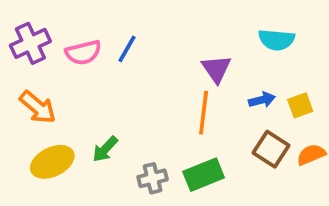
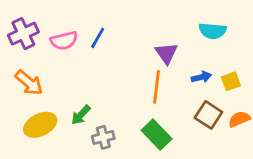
green rectangle: (204, 175) -> (157, 135), turned 68
gray cross: (153, 178) -> (103, 137), moved

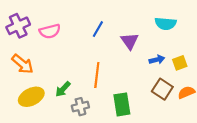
blue line: (98, 38) -> (98, 29), moved
orange line: (157, 87) -> (97, 75), moved
green rectangle: (157, 135) -> (122, 104), turned 35

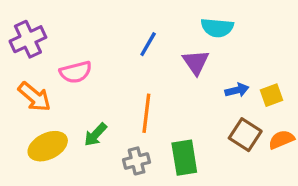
cyan semicircle: (166, 24) -> (217, 28), moved
pink semicircle: (50, 31) -> (76, 72), moved
gray cross: (80, 107) -> (137, 161), moved

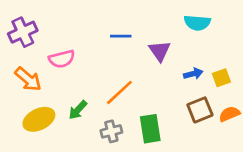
cyan semicircle: (217, 28) -> (197, 23), moved
blue line: (148, 44) -> (121, 36), turned 60
orange line: (146, 113) -> (119, 92), turned 40
brown square: (245, 135) -> (200, 110), turned 35

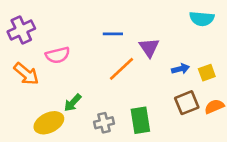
cyan semicircle: (197, 23) -> (202, 19), moved
orange line: (119, 92) -> (122, 69), moved
yellow ellipse: (39, 119) -> (49, 123), moved

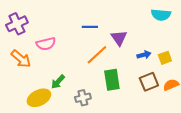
green rectangle: (140, 120) -> (112, 80), moved

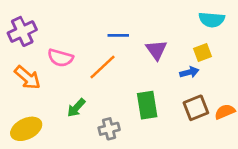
pink semicircle: (46, 44) -> (60, 58), turned 30
orange line: (97, 55) -> (102, 67), moved
yellow square: (165, 58) -> (202, 53), moved
yellow ellipse: (39, 98) -> (26, 129), moved

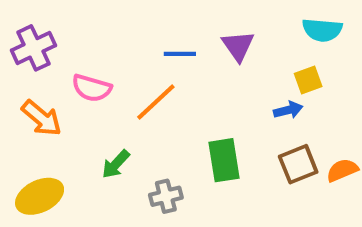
purple triangle: (156, 50) -> (238, 46), moved

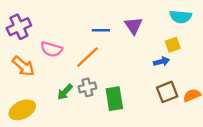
green rectangle: (224, 160) -> (114, 99), moved
gray cross: (166, 196) -> (87, 87), moved

